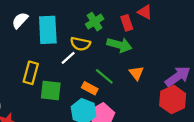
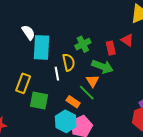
white semicircle: (20, 20) -> (28, 33), moved, turned 98
yellow semicircle: (80, 44) -> (69, 62), turned -120
white line: (68, 58) -> (57, 74), turned -64
orange triangle: (136, 73) -> (92, 81), moved

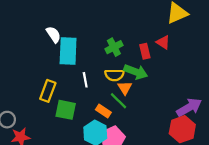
yellow semicircle: (69, 62) -> (114, 75), moved, turned 102

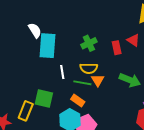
green arrow: (136, 72) -> (130, 80), moved
yellow rectangle: (48, 91) -> (26, 111), moved
green line: (118, 101) -> (82, 83), moved, turned -36

